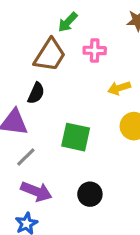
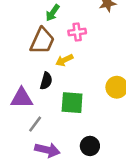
yellow arrow: (119, 88) -> (64, 60), moved
black semicircle: (36, 93) -> (46, 81), moved

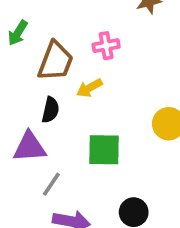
green arrow: (53, 13) -> (18, 33), moved
black semicircle: (46, 81) -> (50, 110), moved

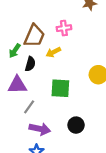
green arrow: (18, 33) -> (15, 51), moved

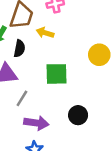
yellow arrow: (53, 52) -> (45, 33), turned 48

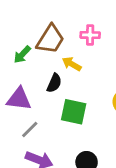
black semicircle: (19, 49) -> (54, 83), moved

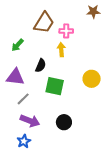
brown trapezoid: (50, 39) -> (44, 23), moved
yellow arrow: (72, 64) -> (61, 50), moved, turned 56

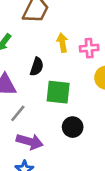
pink cross: (66, 31) -> (89, 48), moved
black circle: (64, 122) -> (73, 127), moved

